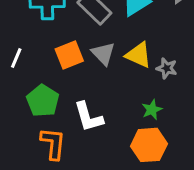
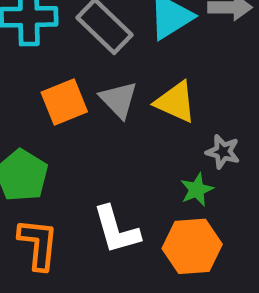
gray star: (167, 68) -> (223, 152), moved
white L-shape: (88, 117) -> (116, 230), moved

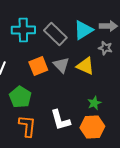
gray star: (223, 152) -> (105, 48), moved

